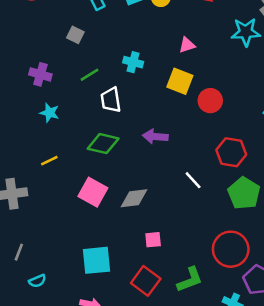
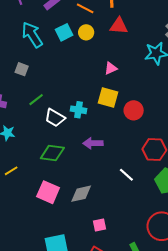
cyan cross: (133, 62) -> (78, 110), moved
white trapezoid: (111, 100) -> (55, 118), turned -45

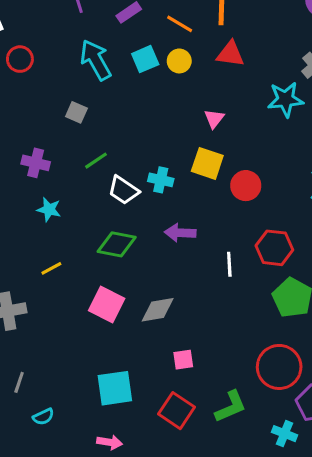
pink triangle: (111, 68) -> (214, 119), turned -32
white line: (126, 175) -> (229, 264), moved, turned 42

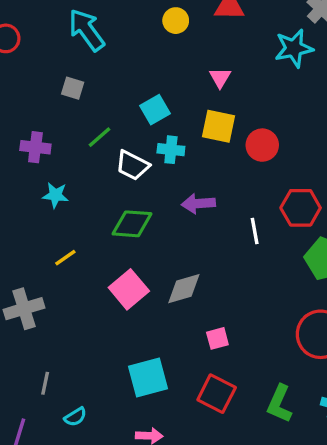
cyan square: (145, 59) -> (155, 110), moved
pink square: (107, 305) -> (129, 289), turned 30
green L-shape: (231, 407) -> (279, 404), moved, turned 144

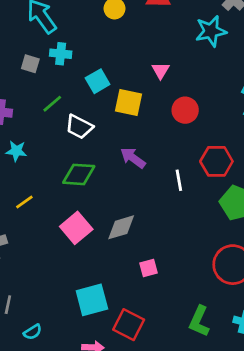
pink triangle: (220, 78) -> (161, 70), moved
yellow square: (219, 126) -> (128, 102), moved
cyan cross: (171, 150) -> (61, 54), moved
purple arrow: (198, 204) -> (133, 158), turned 40
red square: (217, 394) -> (129, 325), moved

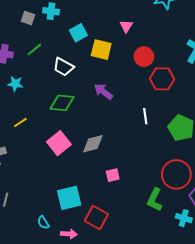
green line: (52, 104) -> (34, 49), moved
red hexagon: (216, 161) -> (162, 79), moved
white line: (179, 180) -> (145, 116), moved
green L-shape: (199, 321) -> (155, 200), moved
cyan semicircle: (33, 332) -> (43, 222), moved, turned 88

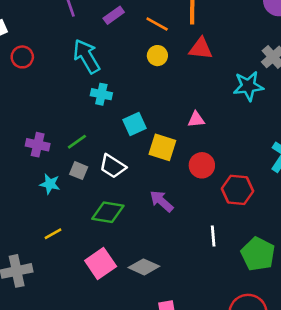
gray square: (28, 18) -> (79, 171), moved
pink triangle: (126, 26) -> (196, 119), turned 48
red circle: (144, 57) -> (202, 165), moved
gray diamond: (93, 144) -> (144, 267), turned 35

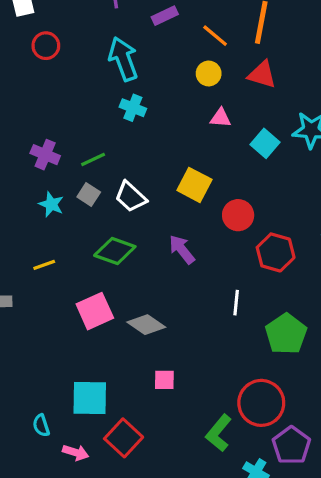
pink triangle: (196, 119) -> (221, 118), moved
cyan square: (135, 124) -> (265, 143), moved, turned -35

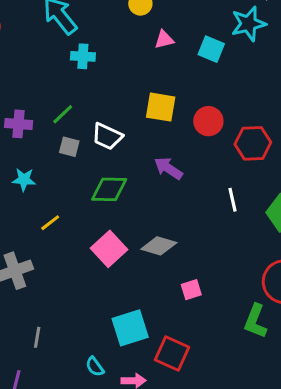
cyan star: (51, 204) -> (24, 179), moved

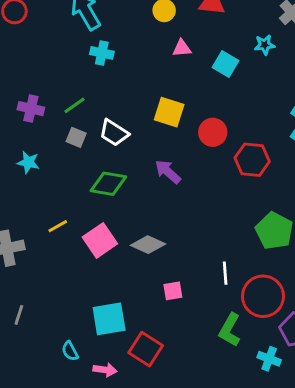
cyan star: (249, 24) -> (265, 45), size x0.6
white line: (232, 200) -> (225, 273), moved
yellow line: (50, 223) -> (58, 226), moved

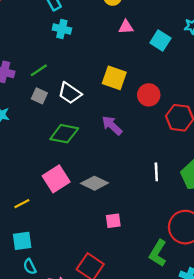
yellow line: (58, 226) -> (22, 204), moved
white line: (225, 273) -> (156, 172), moved
cyan square: (109, 319) -> (22, 241), moved, size x0.7

